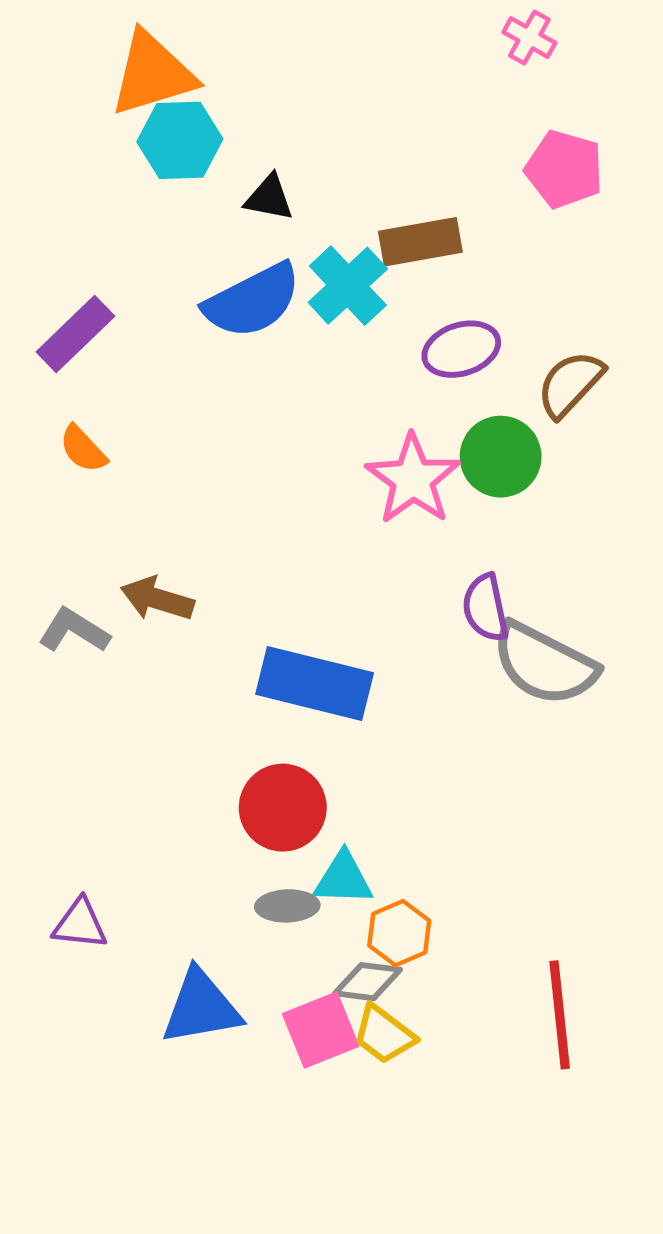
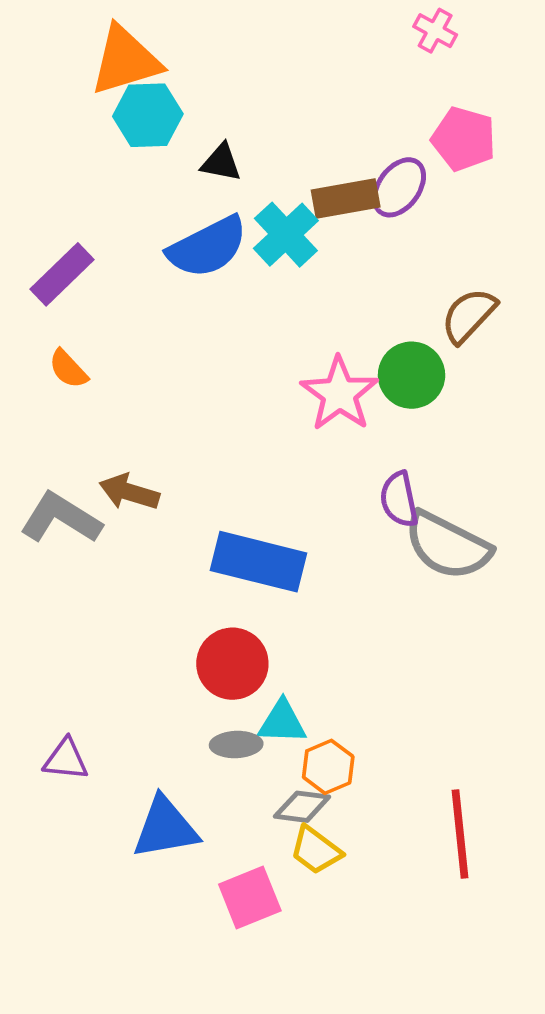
purple ellipse: (461, 349) -> (399, 187), moved, turned -36
gray L-shape: (74, 631) -> (61, 518), size x1.4
pink square: (321, 1030) -> (250, 897), moved

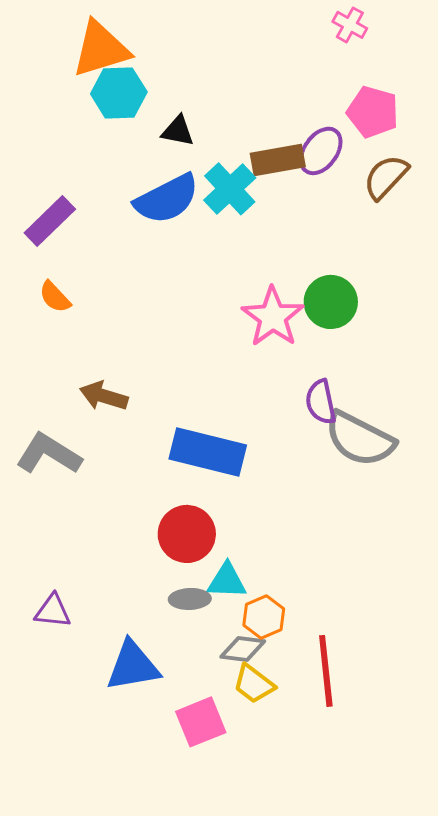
brown semicircle: (469, 315) -> (386, 177), moved
gray L-shape: (61, 518) -> (49, 454), moved
red line: (460, 834) -> (326, 671), moved

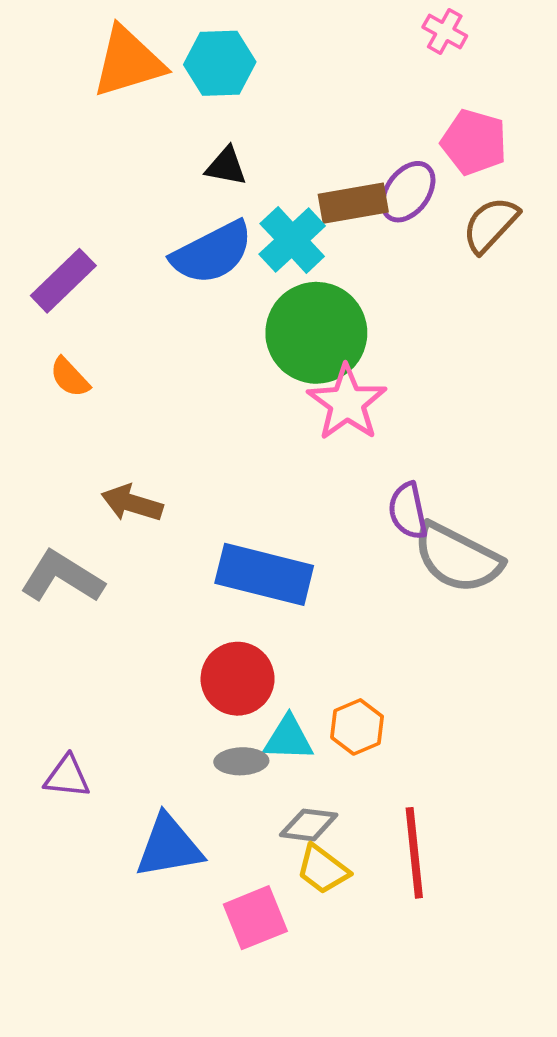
cyan hexagon: (119, 93) -> (220, 63), moved
green circle: (331, 302) -> (316, 333), moved, size x1.5
orange hexagon: (264, 617) -> (357, 727), moved

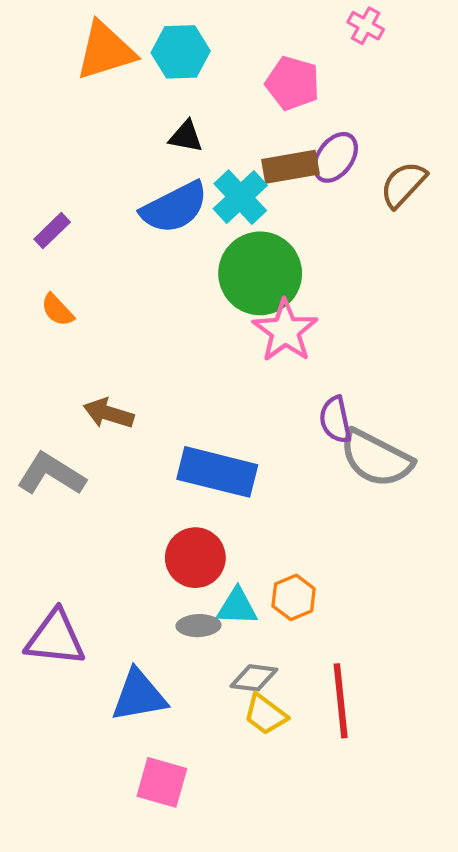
pink pentagon: (474, 142) -> (293, 83), moved
purple rectangle: (63, 281) -> (52, 231), size x0.7
purple triangle: (67, 777) -> (55, 638), size x1.6
pink square: (255, 918) -> (162, 782), moved, turned 38

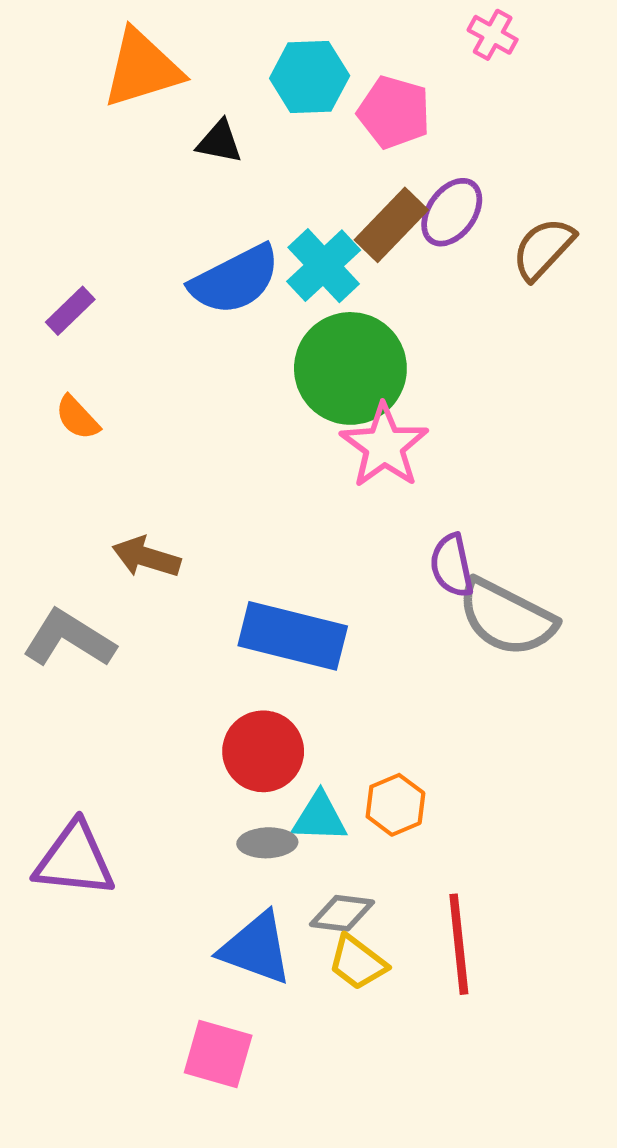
cyan hexagon: (181, 52) -> (310, 77), moved
black triangle: (186, 136) -> (219, 142), moved
brown rectangle: (290, 167) -> (391, 225), turned -36
blue triangle: (139, 696) -> (256, 948), moved, turned 30

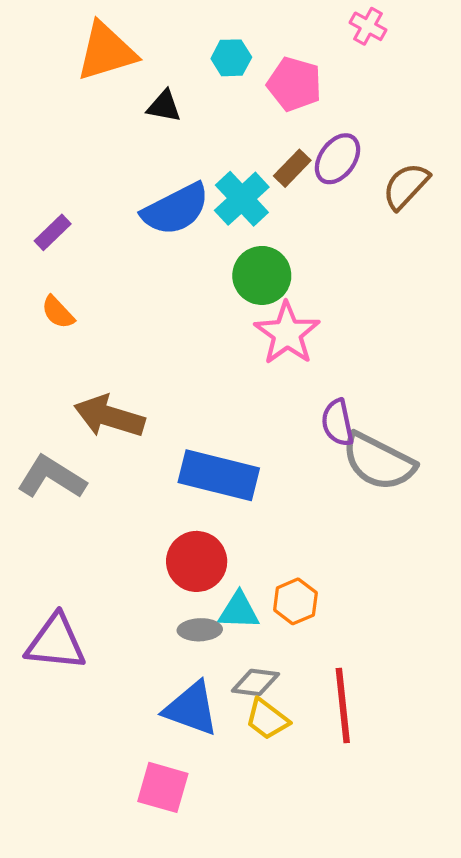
cyan hexagon: (310, 77) -> (231, 58), size x0.7
brown rectangle: (391, 225) -> (292, 168), size x0.7
green circle: (350, 368) -> (262, 275), size x0.7
brown arrow: (146, 557) -> (109, 416), size x1.4

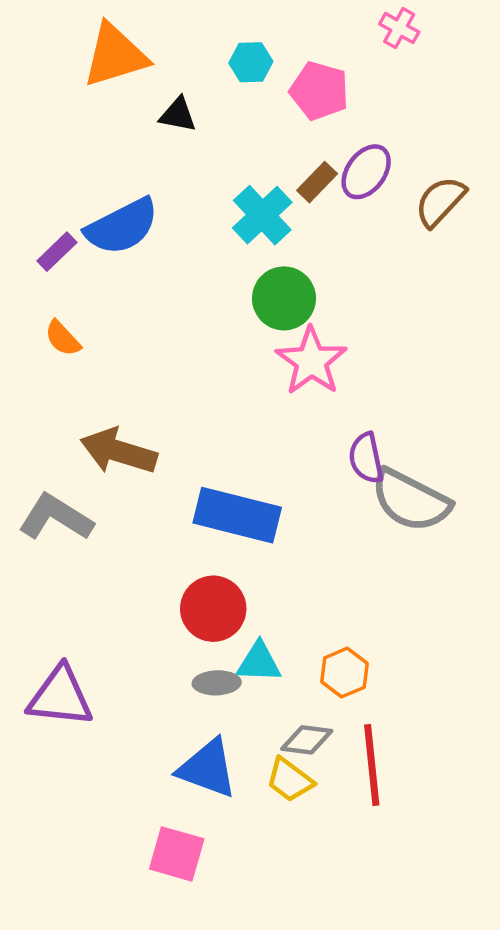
blue semicircle: (176, 209) -> (122, 227), moved
orange hexagon: (295, 601) -> (344, 673), moved
gray diamond: (255, 682) -> (307, 740), moved

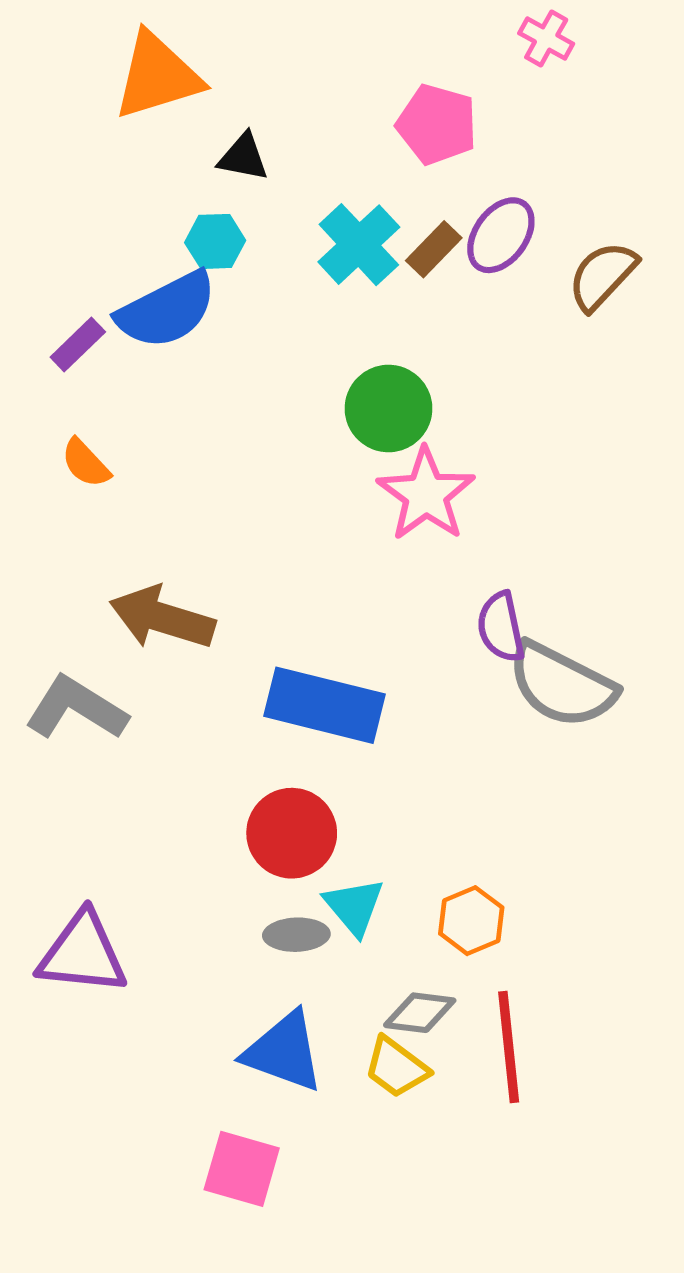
cyan hexagon: (251, 62) -> (215, 241), moved
cyan cross: (262, 215) -> (359, 245), moved
cyan triangle: (259, 662) -> (354, 907), turned 48

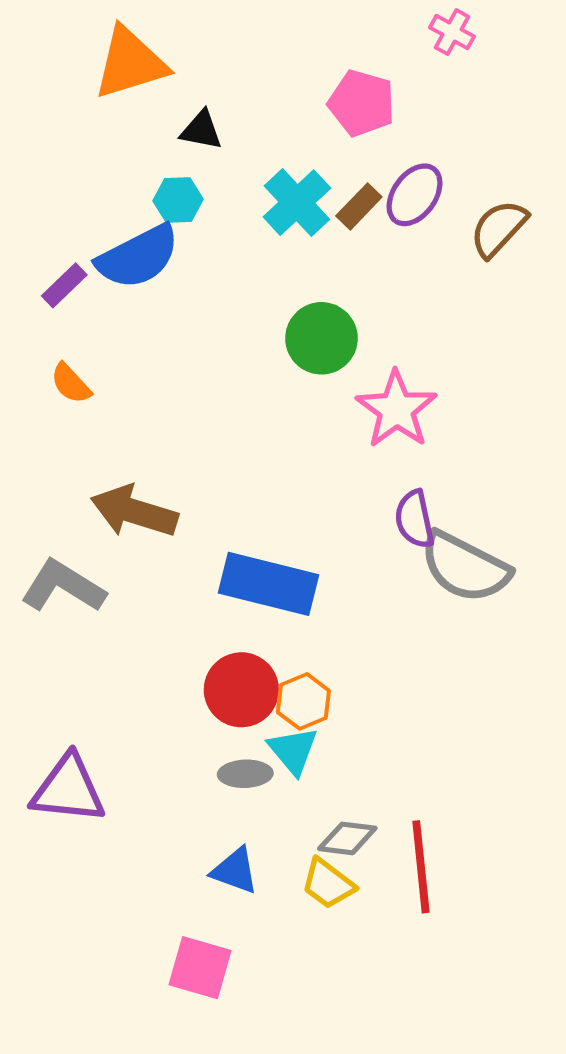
pink star: (426, 494) -> (396, 409), moved
orange hexagon: (471, 921) -> (303, 701), moved
blue triangle: (284, 1052) -> (235, 871), size x0.7

